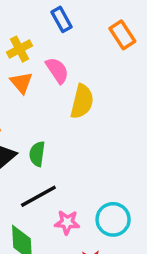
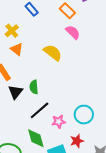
pink semicircle: (57, 70) -> (73, 32), moved
yellow semicircle: (82, 102) -> (53, 53), turned -54

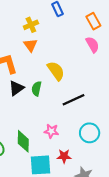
yellow semicircle: (53, 53) -> (56, 71), moved
black line: (40, 110) -> (74, 100), moved
cyan circle: (84, 115) -> (90, 133), moved

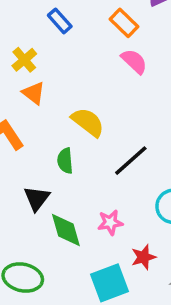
black triangle: (16, 88) -> (37, 198), moved
green diamond: (23, 141) -> (66, 230), moved

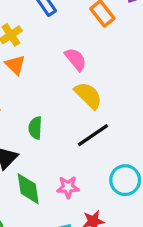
pink semicircle: (134, 61) -> (76, 59), moved
yellow semicircle: (88, 122) -> (88, 95), moved

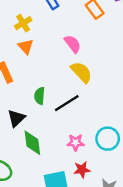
black line: (93, 135) -> (67, 103), moved
pink star: (68, 187) -> (76, 142), moved

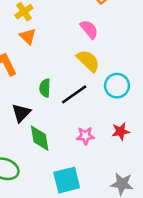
pink semicircle: (73, 44) -> (89, 29), moved
cyan circle: (108, 139) -> (117, 86), moved
red star: (82, 170) -> (121, 131), moved

